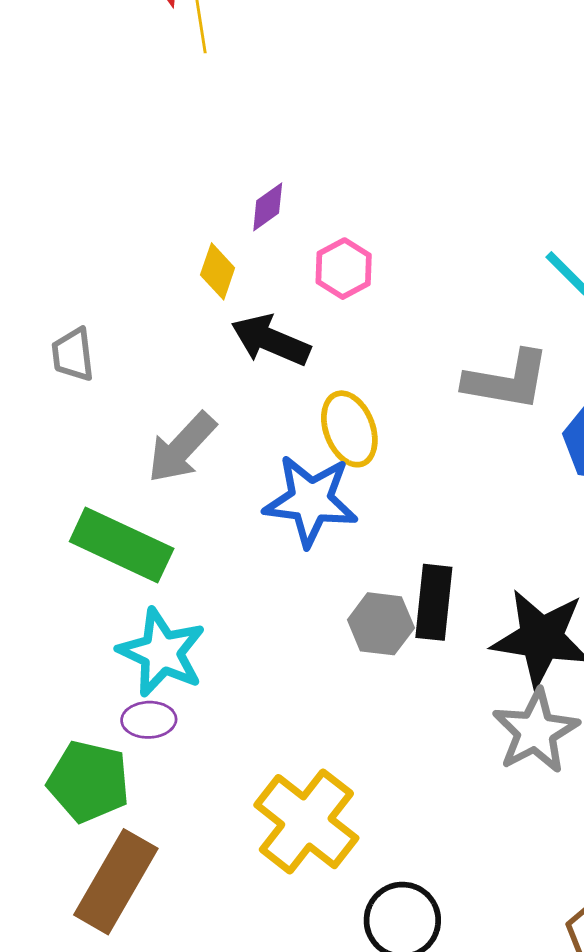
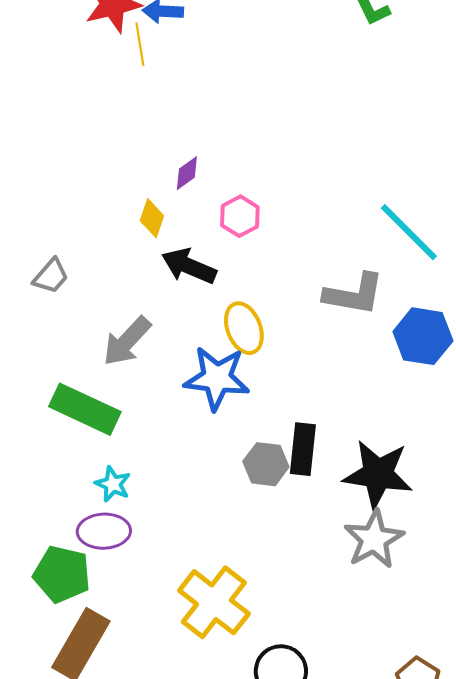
gray trapezoid: (73, 354) -> (51, 276), turned -132
cyan star: (162, 652) -> (113, 484), size x0.6
purple ellipse: (149, 720) -> (104, 531), size x1.4

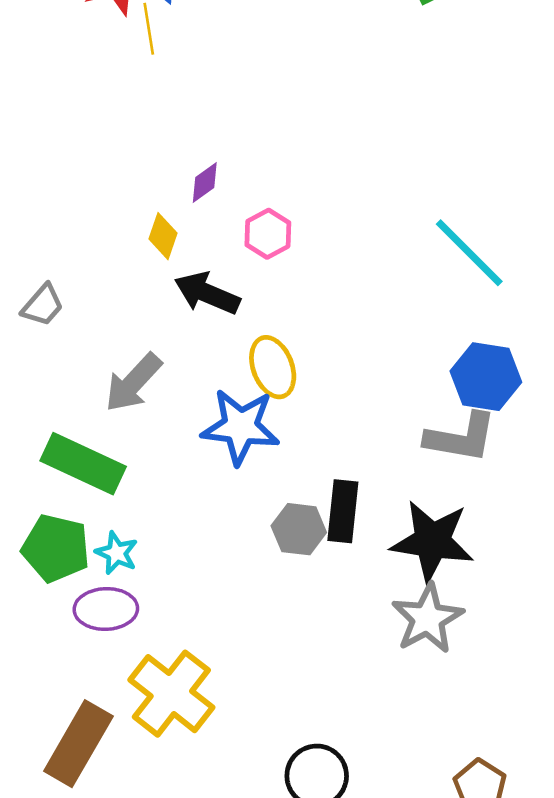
gray L-shape: (354, 294) -> (461, 437), moved
green pentagon: (62, 574) -> (56, 548), moved
yellow cross: (214, 602) -> (171, 694), moved

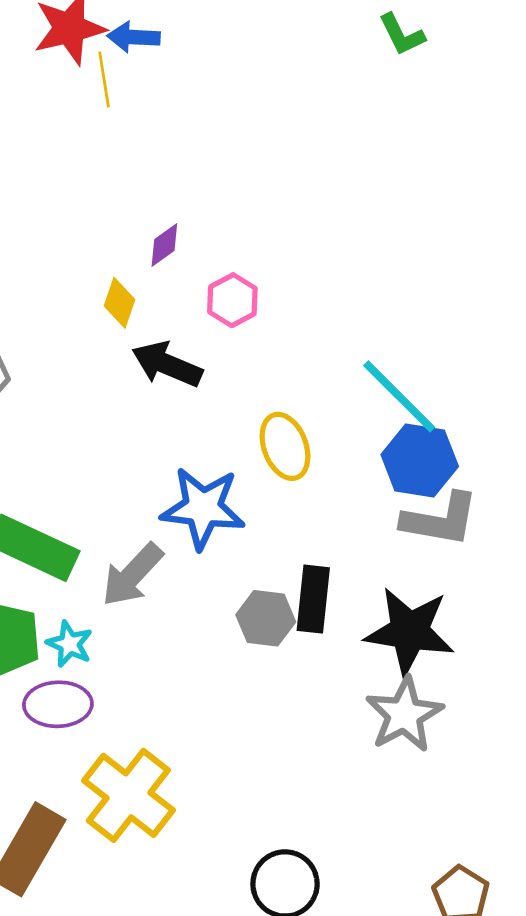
cyan line: (469, 253) -> (399, 396), moved
yellow ellipse: (273, 367) -> (285, 446), moved
blue hexagon: (486, 377) -> (420, 461), moved
gray arrow: (133, 383) -> (132, 575), moved

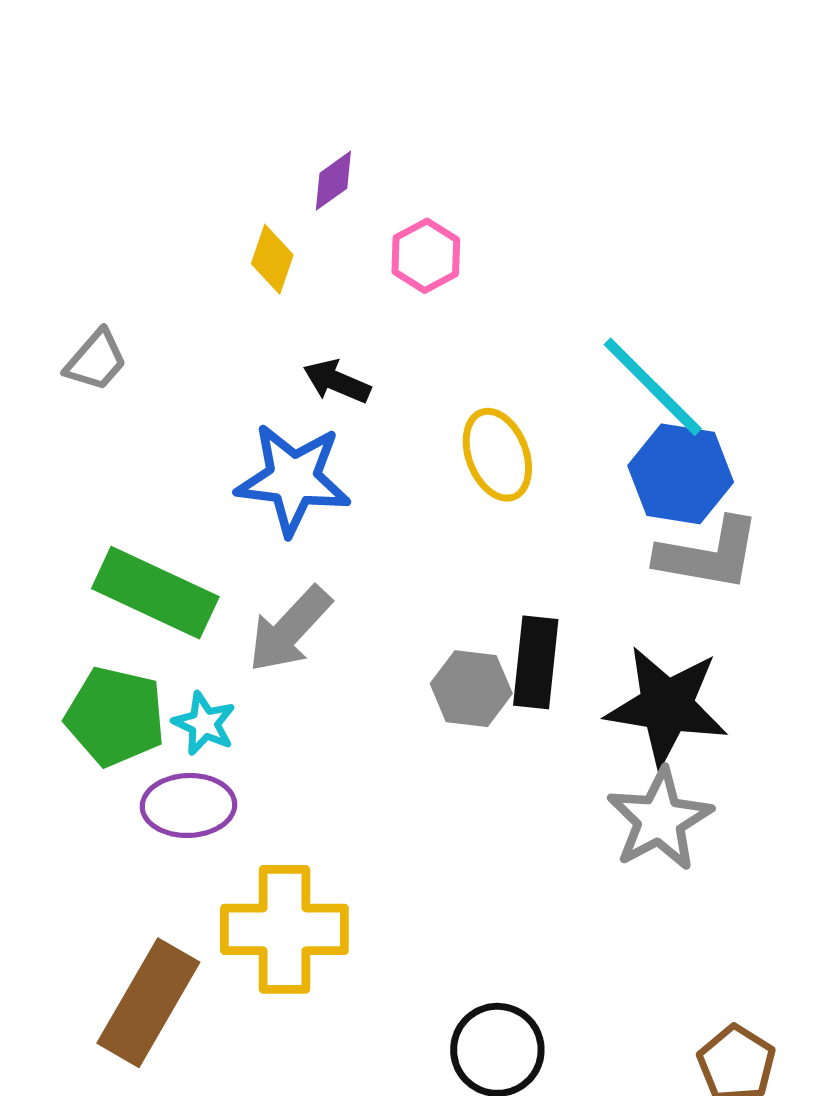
black arrow: (167, 364) -> (337, 381), moved, size x0.7
blue star: (203, 508) -> (293, 479), moved
yellow cross: (128, 795) -> (284, 929), turned -38

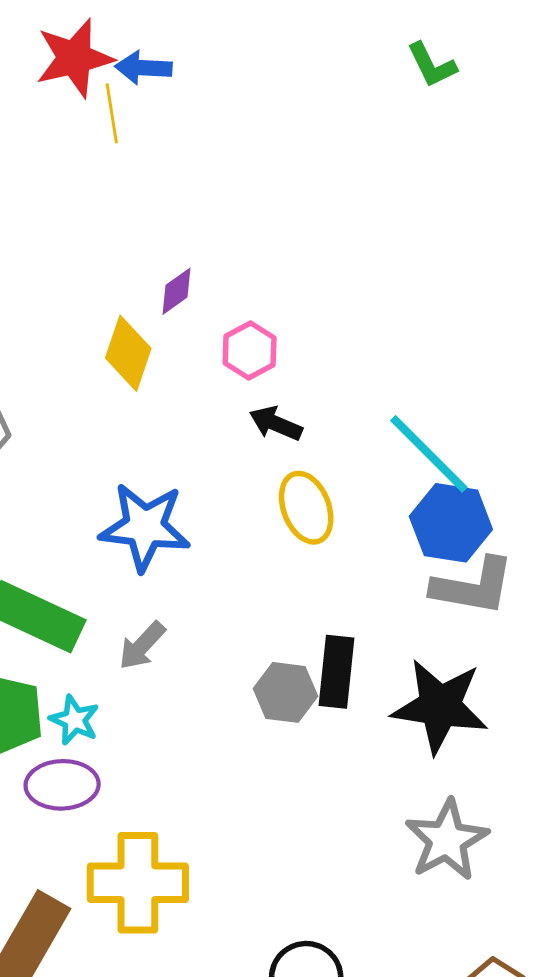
yellow diamond: (272, 259) -> (128, 353), size x1.4
black arrow: (337, 381) -> (276, 424), moved
gray arrow: (290, 629) -> (142, 646), size x0.7
gray star: (660, 819) -> (447, 840), moved

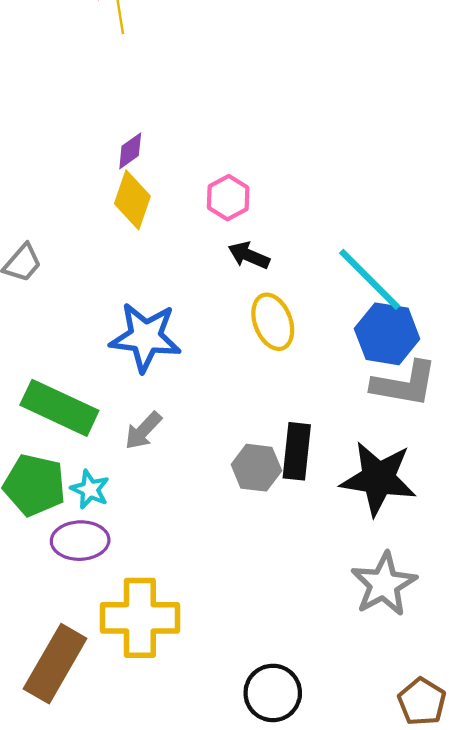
purple diamond: (177, 291) -> (130, 151), moved

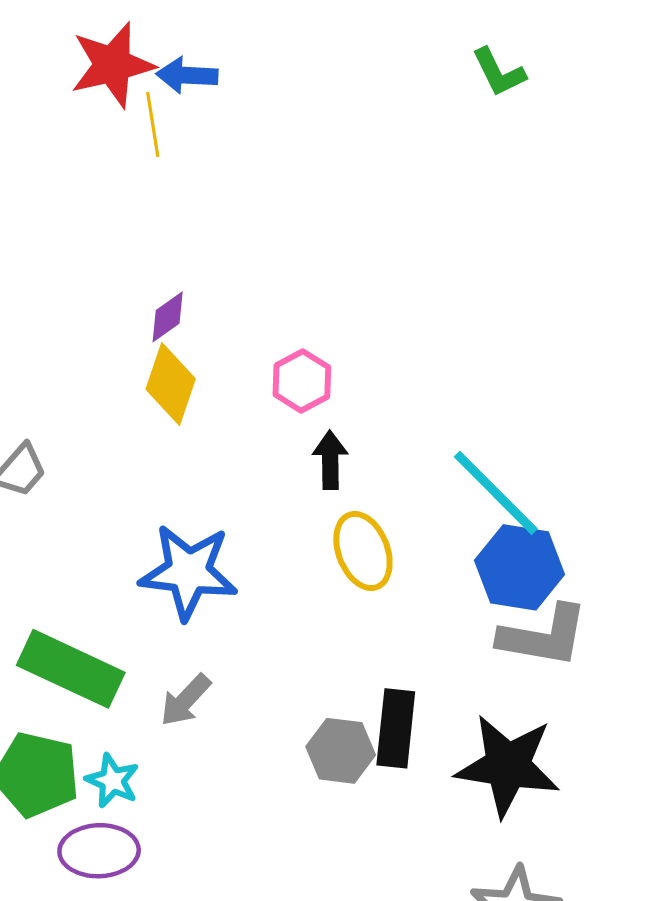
black arrow: (249, 255) -> (330, 460), turned 66

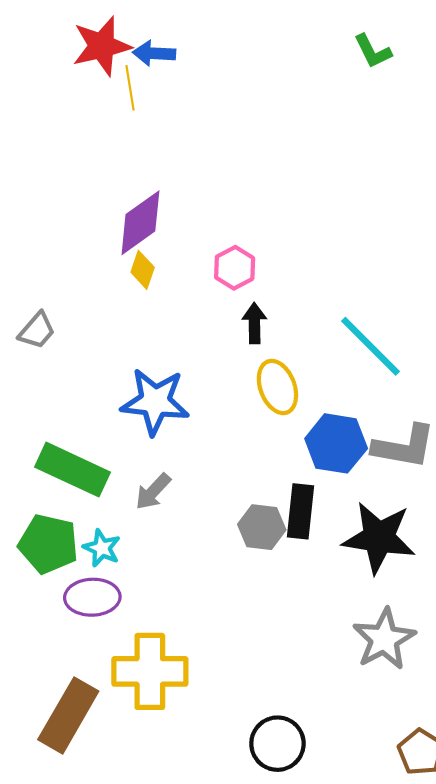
purple diamond: (168, 317) -> (140, 223), size x1.8
yellow diamond: (171, 384) -> (143, 270), size x0.7
blue hexagon: (520, 567) -> (336, 443), moved

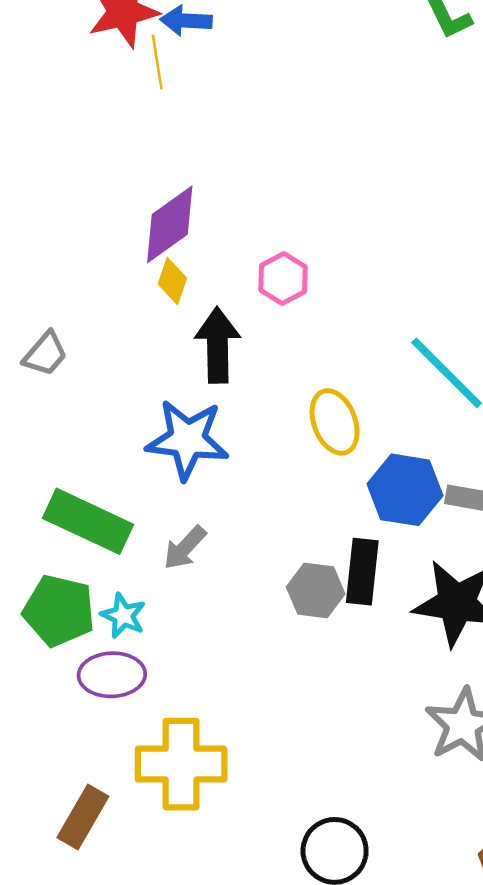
black arrow: (254, 323) -> (218, 345), moved, size x1.5
brown rectangle: (68, 715) -> (83, 817), size x0.7

